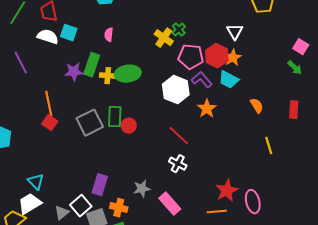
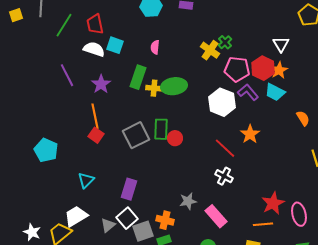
purple star: (74, 72) -> (101, 84), moved, turned -30
orange star: (207, 109) -> (250, 134), moved
cyan triangle: (36, 182) -> (86, 180), moved, turned 30
purple rectangle: (100, 185) -> (129, 189), moved

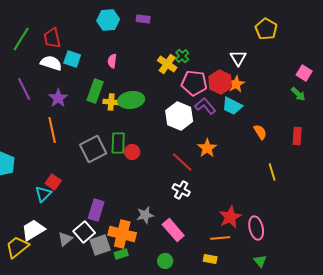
red square: (96, 135) -> (53, 182), moved
purple rectangle: (129, 189) -> (96, 210), moved
orange cross: (165, 220) -> (122, 234), size x1.5

